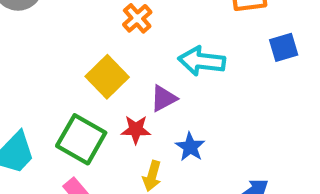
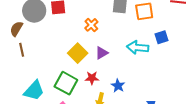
cyan arrow: (202, 61) -> (138, 47), moved
purple triangle: (163, 98) -> (102, 53), moved

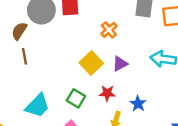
green square: (66, 83) -> (76, 98), size x0.7

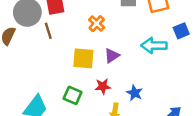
brown line: (25, 56) -> (48, 31), moved
yellow square: (91, 63) -> (83, 58), turned -35

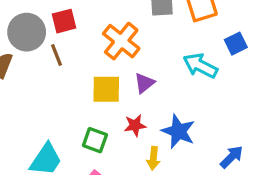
orange cross: (97, 24) -> (121, 41), size x1.6
cyan arrow: (154, 46) -> (200, 66), turned 30
blue star: (135, 93) -> (178, 131), size x1.5

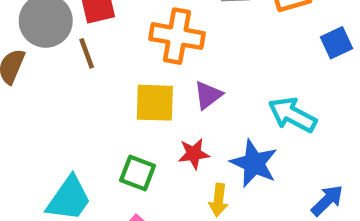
orange cross: (121, 41) -> (177, 36), turned -30
cyan arrow: (200, 66) -> (292, 115), moved

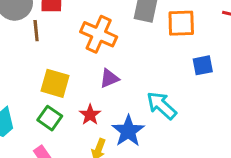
yellow square: (155, 103) -> (55, 83), moved
red star: (194, 154) -> (90, 115), turned 30

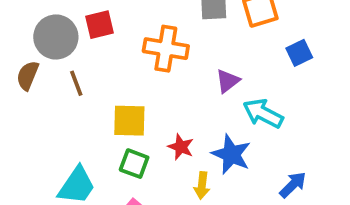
brown line: (36, 31) -> (76, 83), moved
purple triangle: (109, 78) -> (228, 81), moved

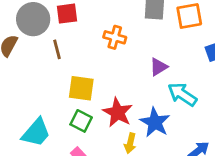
orange cross: (166, 49) -> (115, 37), size x0.7
brown line: (76, 83) -> (57, 49), moved
red star: (181, 147) -> (118, 112), size x1.5

